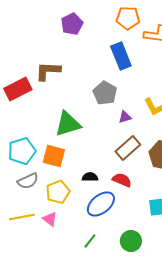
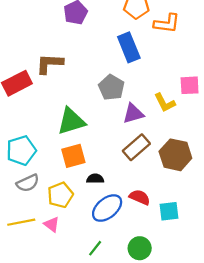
purple triangle: (125, 117) -> (133, 114), size x1.5
orange square: (54, 156) -> (73, 156), moved, turned -30
red semicircle: (122, 180) -> (140, 197), moved

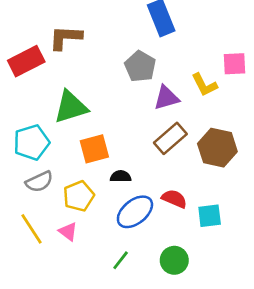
green triangle: (71, 121) -> (71, 107), moved
yellow line: (21, 222) -> (31, 229), turned 68

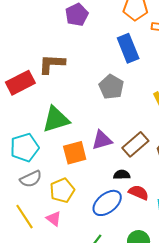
purple triangle: (166, 98) -> (102, 140), moved
black semicircle: (121, 176) -> (122, 175), moved

